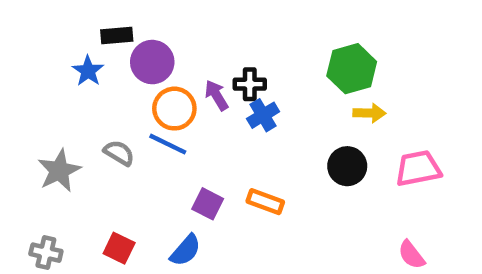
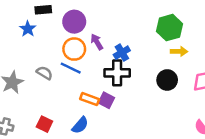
purple circle: (152, 62) -> (74, 22), moved
black cross: (250, 84) -> (117, 73), moved, size x1.5
orange rectangle: (265, 202) -> (90, 99), moved
purple square: (208, 204) -> (106, 100), moved

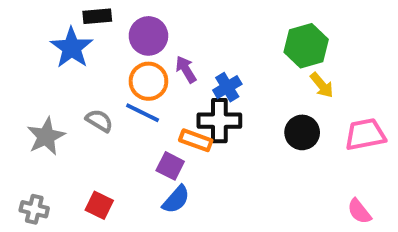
blue star: (28, 29) -> (72, 48), size x1.5
yellow arrow: (179, 51) -> (322, 85), turned 49
orange rectangle: (90, 99) -> (196, 140), moved
purple square: (106, 100) -> (170, 166), moved
blue semicircle: (80, 125) -> (176, 199), moved

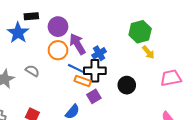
purple arrow: (186, 69) -> (77, 44), size x1.5
blue line: (143, 113) -> (76, 69), moved
black circle: (302, 132) -> (127, 85), moved
purple square: (170, 166) -> (94, 96), moved, turned 32

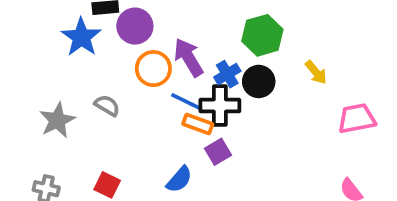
purple circle: (58, 27) -> (135, 26), moved
green hexagon: (140, 32) -> (262, 35), moved
black circle: (127, 85) -> (259, 81), moved

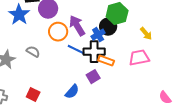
black circle: (259, 81) -> (108, 27), moved
pink trapezoid: (357, 118) -> (139, 58), moved
orange rectangle: (198, 124) -> (106, 61), moved

